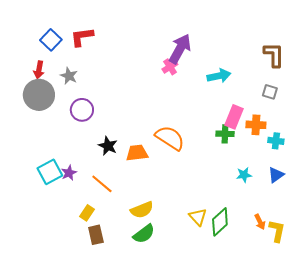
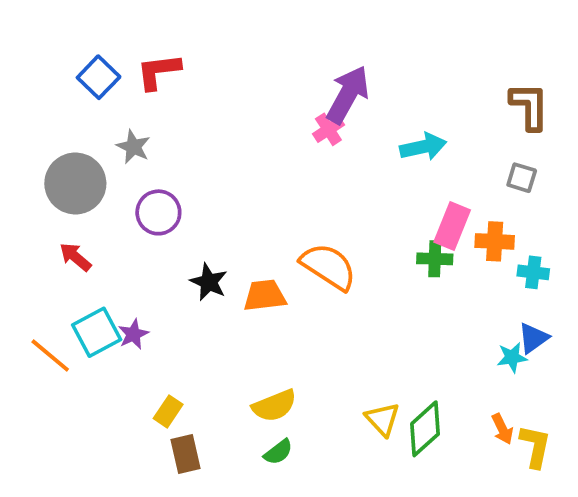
red arrow: (39, 70) -> (75, 257), moved, turned 120
cyan star: (244, 175) -> (512, 357), moved
orange line: (102, 184) -> (50, 355), moved
green semicircle: (144, 234) -> (278, 452), size x0.7

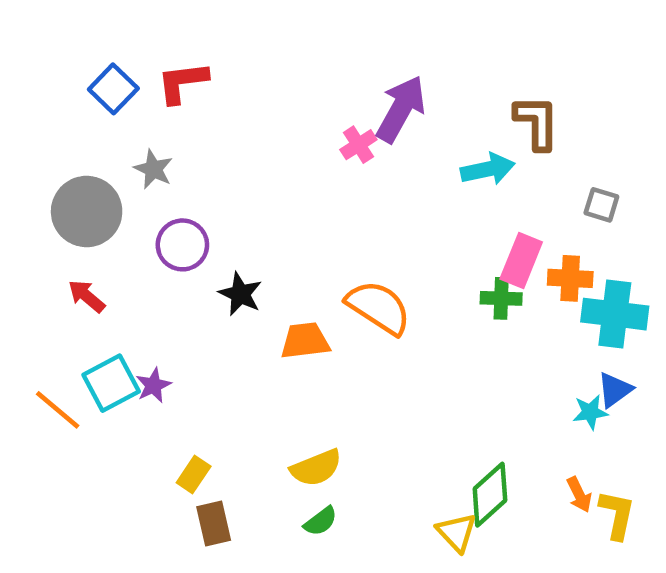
brown L-shape: (529, 106) -> (537, 122), moved
pink cross: (328, 129) -> (358, 145), moved
cyan cross: (533, 272) -> (615, 314), size x1.8
black star: (209, 282) -> (240, 294), moved
yellow triangle: (383, 419) -> (457, 532), moved

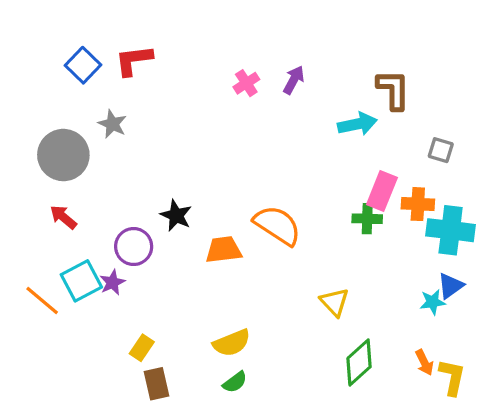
purple arrow: (401, 109) -> (294, 80), size x0.6
pink cross: (358, 145) -> (246, 83), moved
purple circle: (182, 245) -> (134, 247), moved
yellow triangle: (457, 532) -> (335, 302), moved

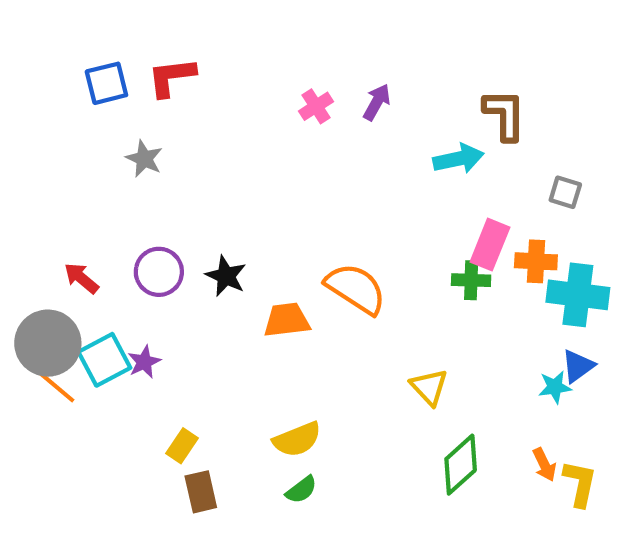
blue square: (83, 65) -> (106, 83), turned 32
gray circle: (63, 155) -> (48, 343), moved
purple circle: (134, 247) -> (159, 272), moved

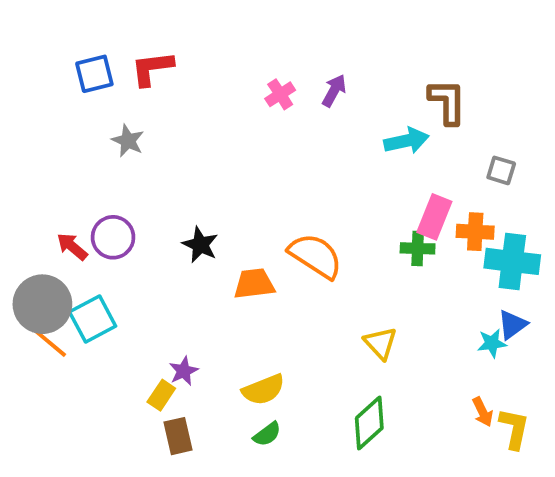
purple circle: (159, 272) -> (113, 237), moved
purple star: (144, 362) -> (184, 371), moved
green diamond: (461, 465) -> (369, 423), moved

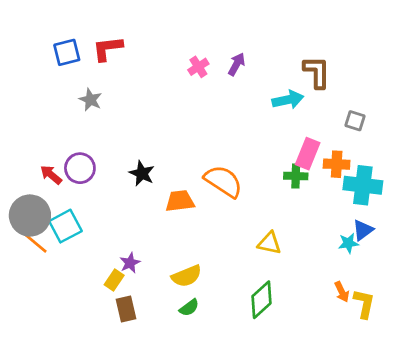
yellow triangle: (380, 343) -> (269, 243), turned -35

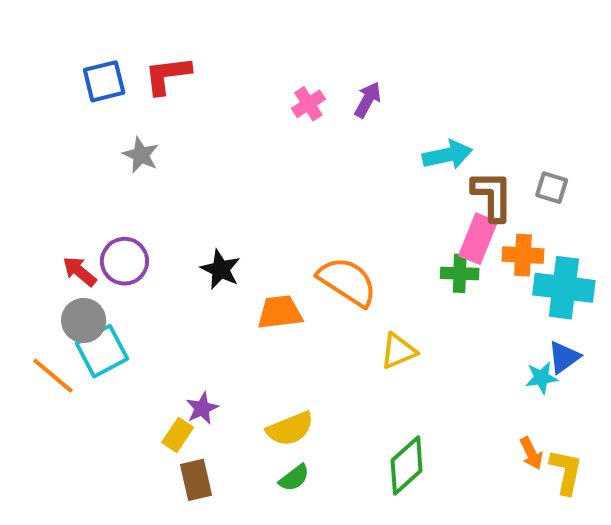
brown L-shape: (317, 72) -> (492, 196), moved
gray circle: (30, 216) -> (84, 320), moved, size x0.7
yellow triangle: (269, 243) -> (398, 351), moved, turned -35

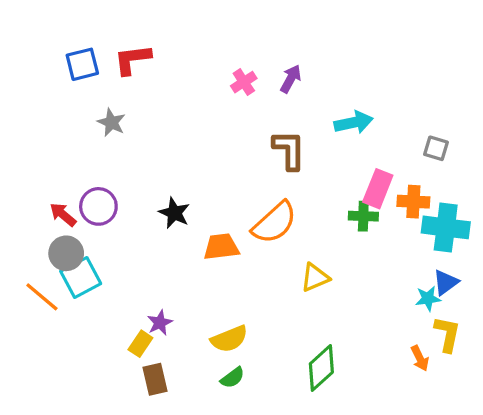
brown L-shape: (492, 196) -> (289, 150), moved
orange semicircle: (347, 282) -> (274, 223), turned 105
yellow L-shape: (566, 472) -> (447, 334), moved

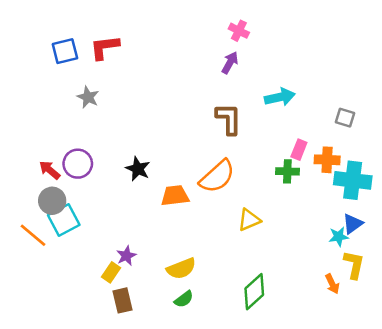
pink cross: (244, 82) -> (239, 31), moved, turned -30
pink rectangle: (378, 189) -> (299, 150), size x0.7

